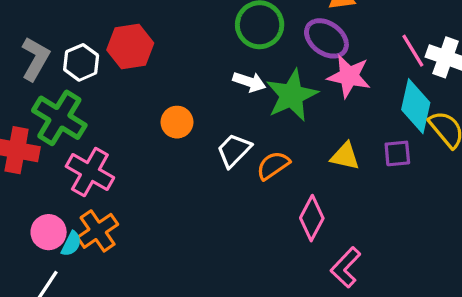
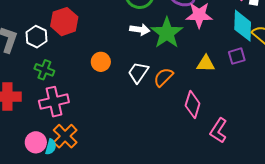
green cross: (59, 118) -> (44, 70), moved, size x0.6
pink cross: (90, 172) -> (54, 102), turned -32

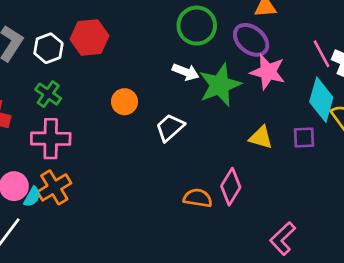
orange semicircle: (163, 77) -> (198, 198), moved, turned 40
pink L-shape: (218, 130) -> (283, 239), moved

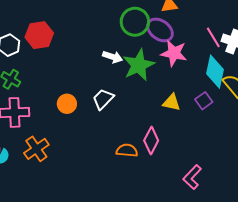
green circle: (197, 26) -> (135, 22), moved
orange circle: (124, 102) -> (67, 104), moved
purple square: (304, 138) -> (204, 101), turned -30
orange cross: (54, 187) -> (36, 149), moved

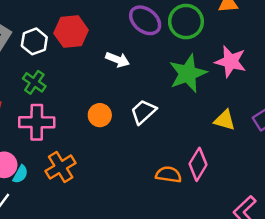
purple ellipse: (160, 30) -> (145, 20), moved
white arrow: (113, 57) -> (118, 60), moved

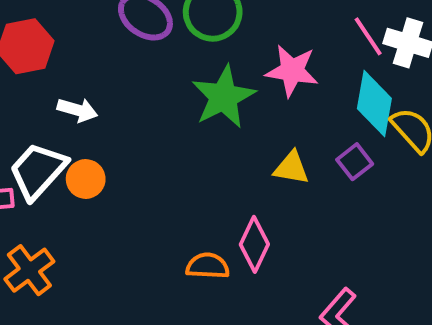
white arrow: (118, 60) -> (77, 110), moved
white trapezoid: (143, 112) -> (38, 171), moved, size x1.4

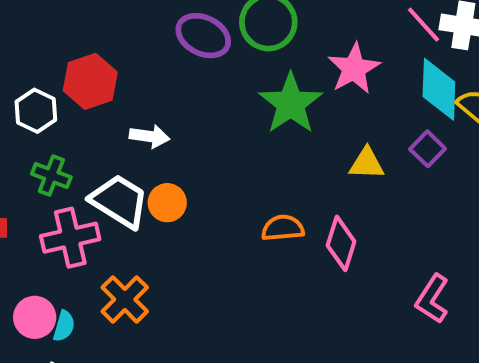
pink star: (292, 71) -> (354, 69), turned -30
white trapezoid: (38, 171) -> (119, 201), turned 88
orange semicircle: (208, 266) -> (283, 228), moved

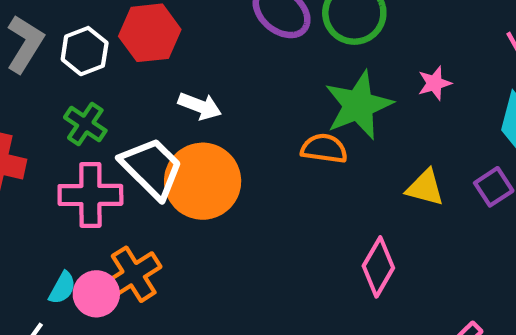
pink star: (354, 69) -> (434, 83), size x0.6
orange circle: (167, 203) -> (203, 181), size x1.8
orange semicircle: (283, 228) -> (324, 149), moved
pink circle: (35, 317) -> (96, 294), moved

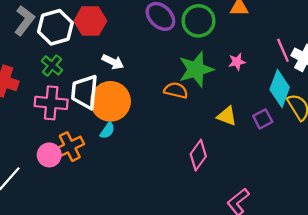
white hexagon: (85, 51) -> (55, 27), size x1.4
white trapezoid: (152, 168) -> (85, 92), turned -135
cyan semicircle: (62, 288) -> (107, 130), moved

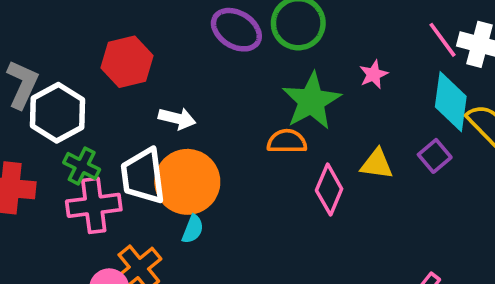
white hexagon: (55, 27) -> (57, 113), moved
green cross: (52, 65) -> (82, 166), moved
pink diamond: (198, 155) -> (329, 190), moved

